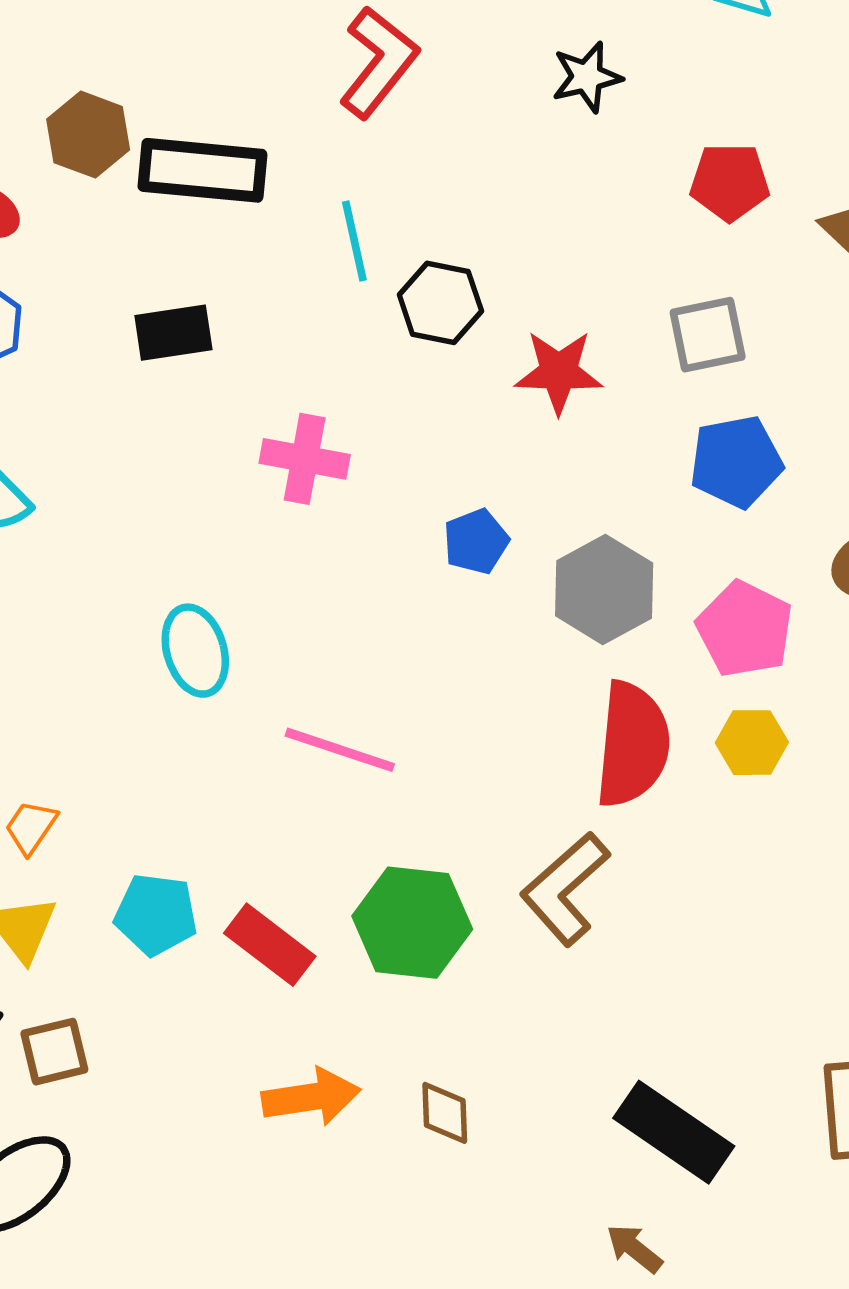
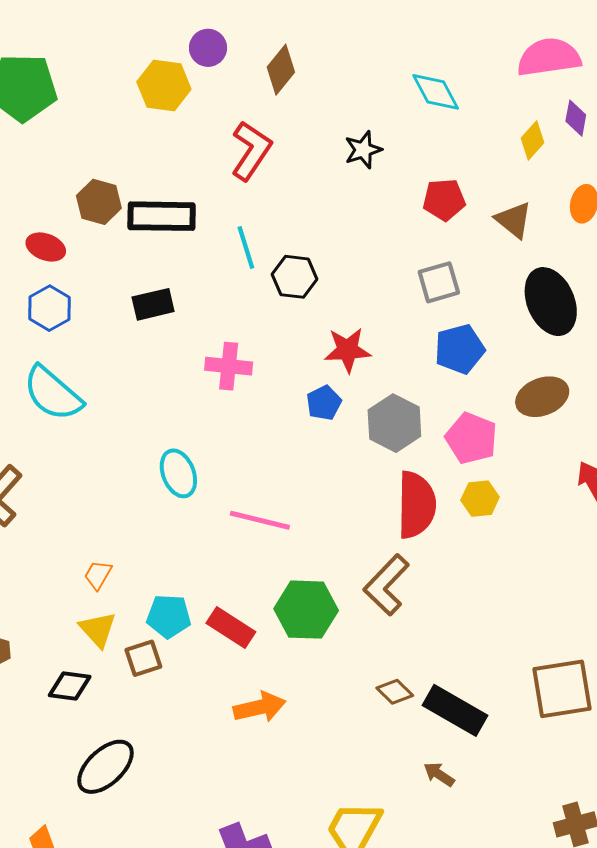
red star: (559, 372) -> (348, 350), moved
brown square: (54, 1052) -> (143, 658), moved
brown diamond: (445, 1113) -> (395, 692), moved, turned -39

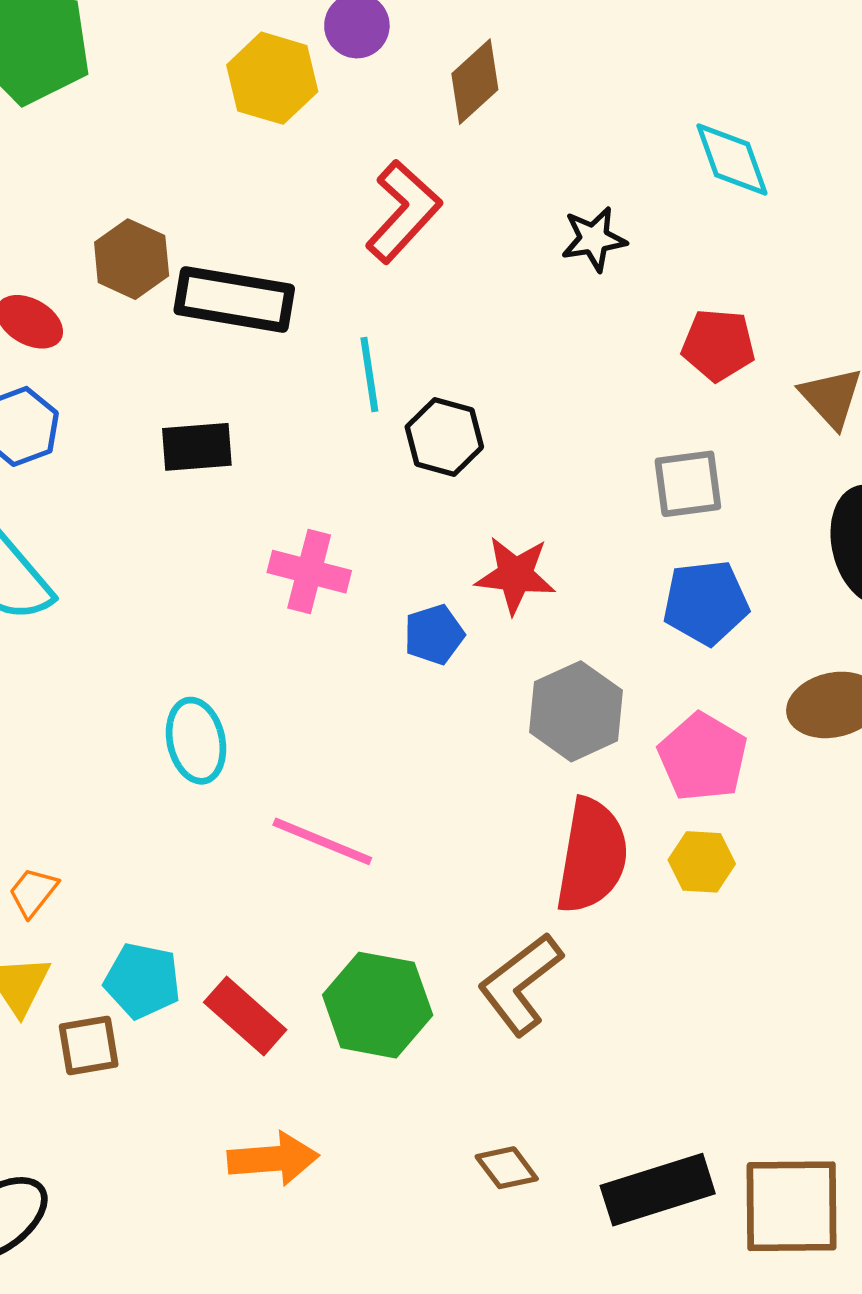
blue pentagon: (324, 403) -> (434, 634), moved
black rectangle: (455, 710) -> (658, 1190), moved, turned -56

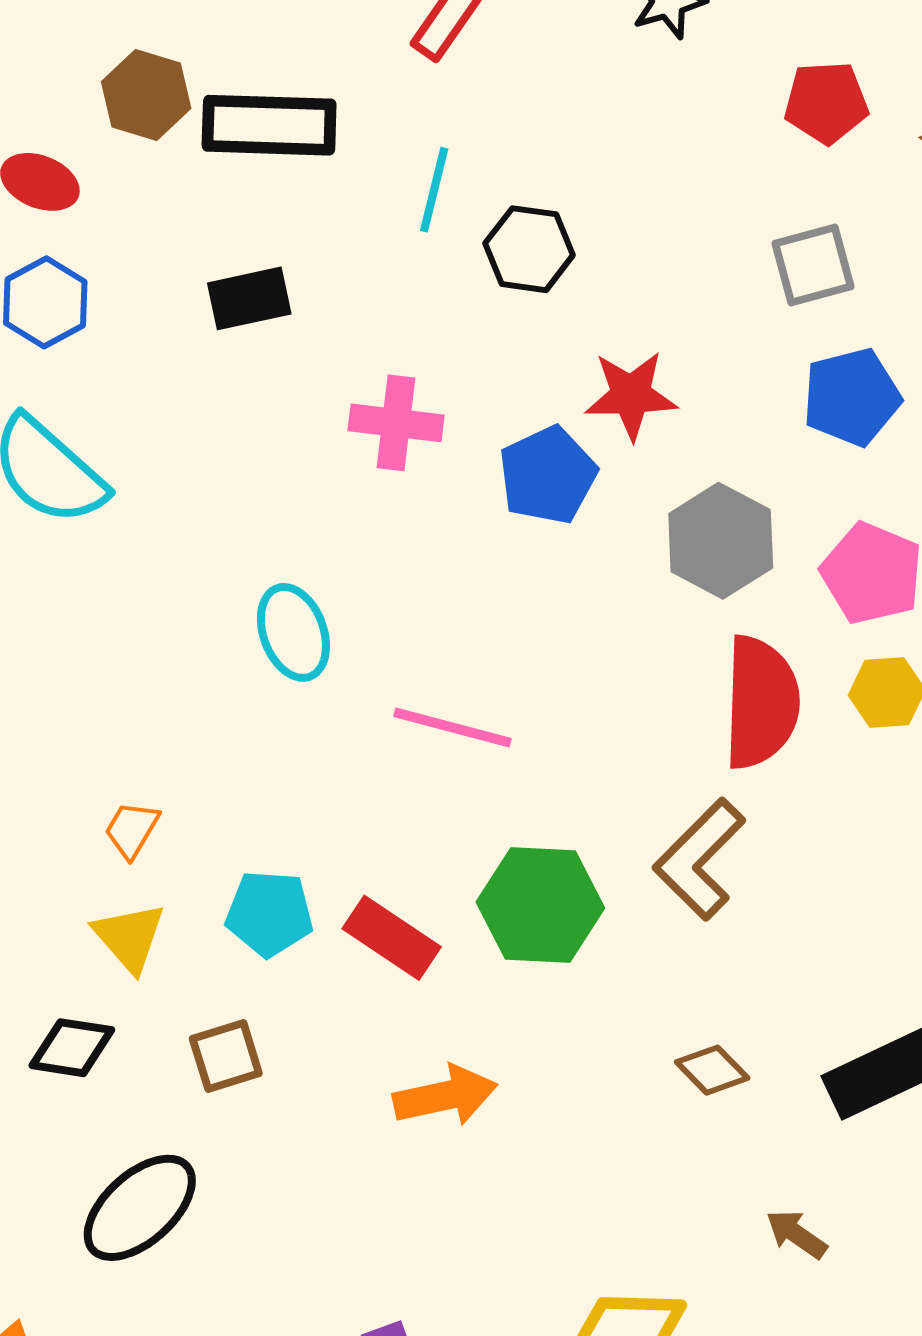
cyan line: (369, 375) -> (434, 190), turned 30
blue pentagon: (434, 634) -> (548, 475), size x1.4
brown square: (89, 1046) -> (226, 1056), moved

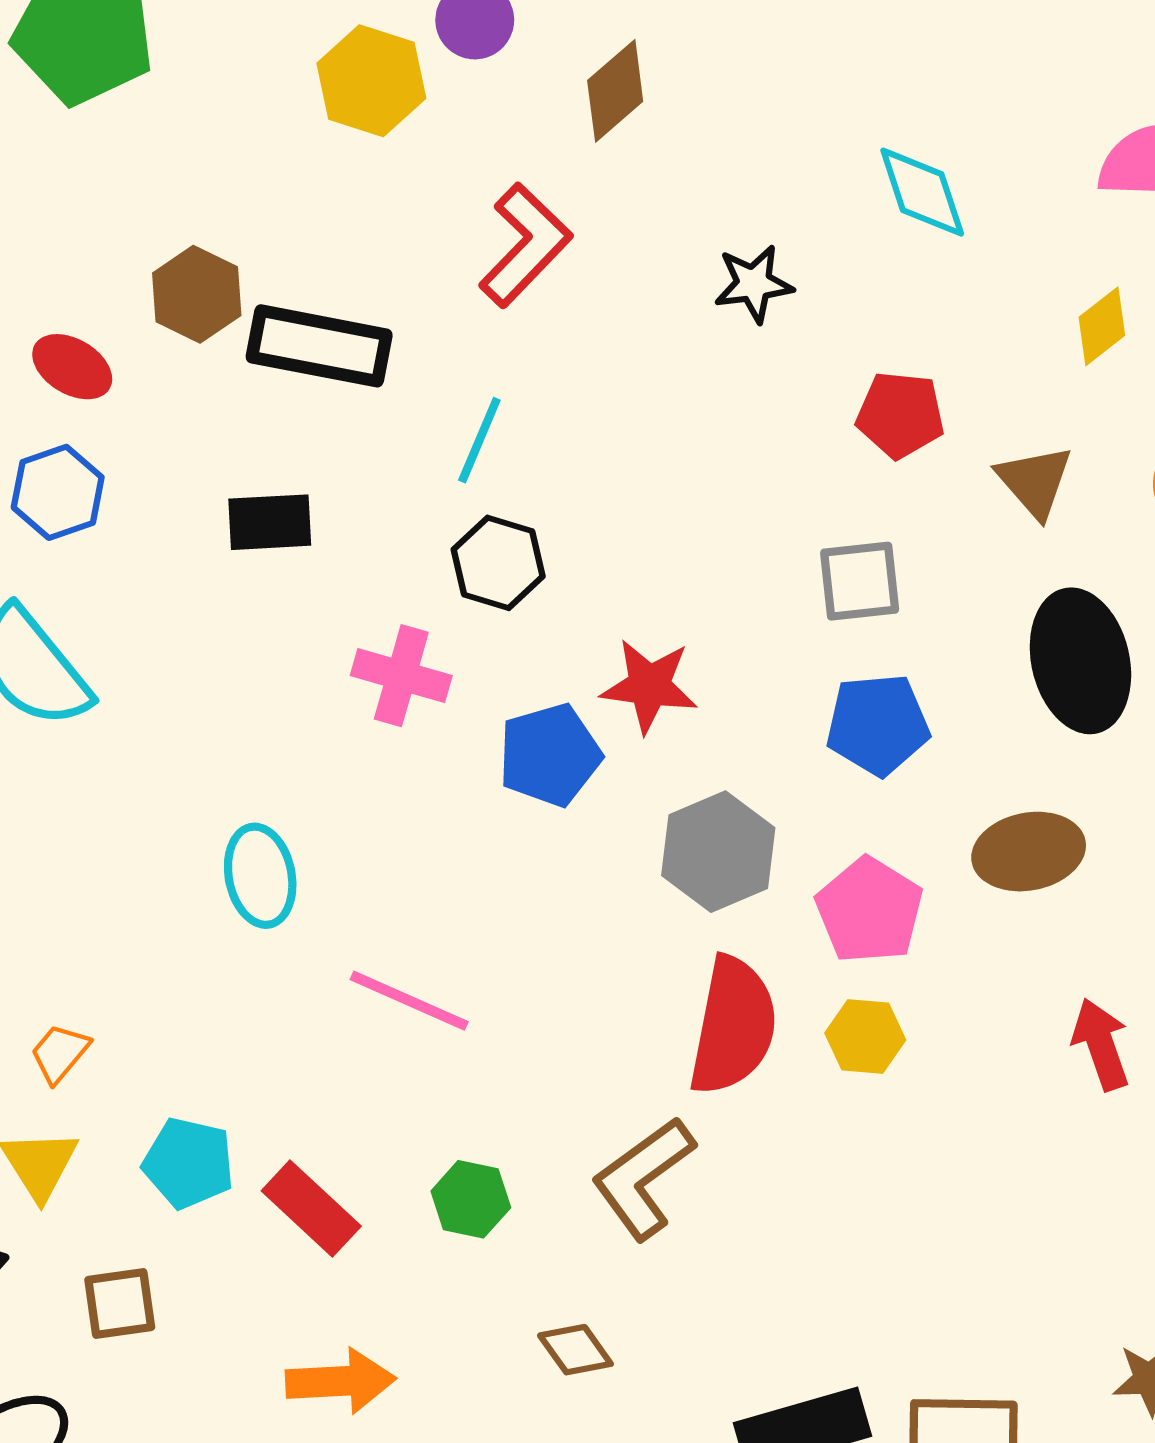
black hexagon: (529, 249) -> (498, 563), moved
green hexagon: (540, 905) -> (471, 1199), size x0.6
brown diamond: (712, 1070) -> (575, 1350), moved

